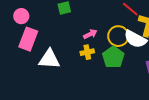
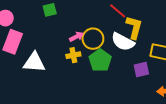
yellow circle: (118, 36) -> (93, 39), moved

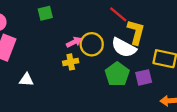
green pentagon: (100, 60) -> (117, 74), moved
white triangle: (34, 62) -> (26, 80), moved, size x0.6

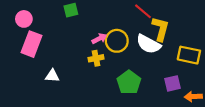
green pentagon: (117, 74) -> (129, 82), moved
purple square: (144, 77) -> (173, 83), moved

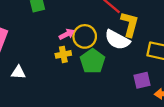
green pentagon: (129, 82) -> (93, 61), moved

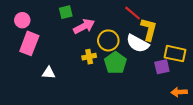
pink arrow: (67, 34) -> (84, 26), moved, size x1.5
purple square: (142, 80) -> (162, 67), moved

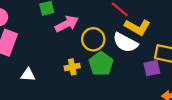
yellow L-shape: (149, 29) -> (137, 27), turned 105
yellow cross: (89, 57) -> (72, 67), moved

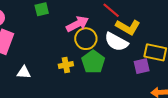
pink arrow: (67, 24) -> (77, 24), moved

